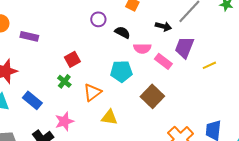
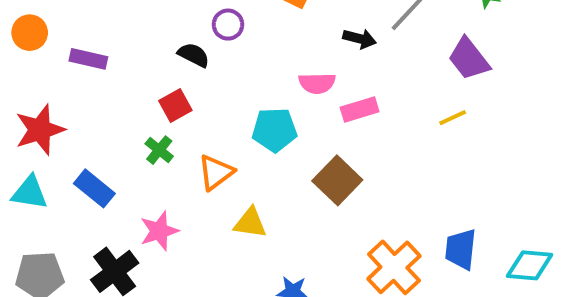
black semicircle: (122, 32) -> (194, 55), moved
purple trapezoid: (184, 47) -> (469, 59), moved, turned -60
pink rectangle: (163, 61) -> (360, 110), turned -54

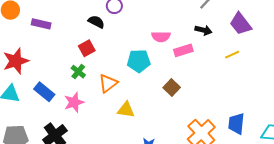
black arrow: (360, 39) -> (203, 30), moved
brown square: (337, 180) -> (172, 87), size x0.7
pink star: (159, 231) -> (74, 102), moved

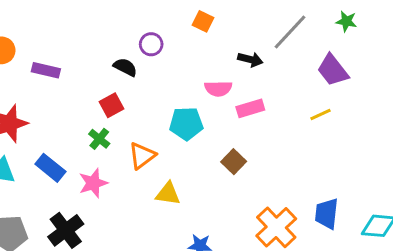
black arrow: (203, 30) -> (250, 60), moved

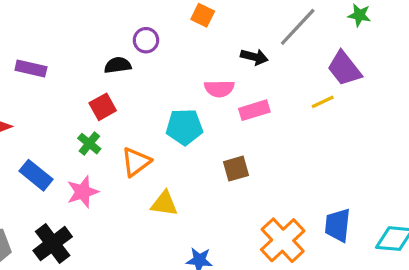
black semicircle: (125, 67) -> (118, 65), turned -35
yellow line: (320, 114) -> (323, 102), moved
brown square: (234, 162) -> (236, 169), turned 30

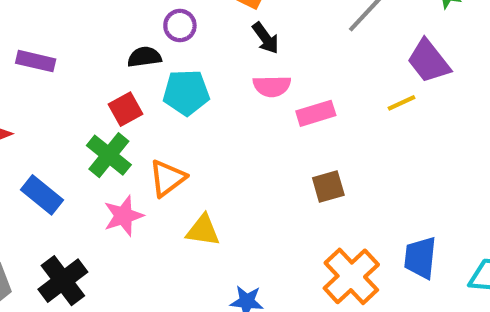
black arrow: (254, 57) -> (266, 38), moved, turned 40
cyan pentagon: (184, 127) -> (186, 92), moved
green cross: (89, 144) -> (109, 155), size x1.5
brown square: (236, 169) -> (328, 186), moved
pink star: (83, 192) -> (123, 216), moved

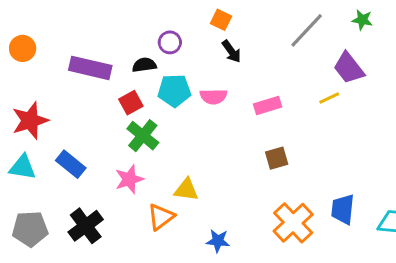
purple rectangle: (36, 61) -> (90, 68), moved, size x1.5
pink semicircle: (272, 86) -> (213, 97), moved
green cross: (109, 155) -> (143, 136), moved
orange triangle: (167, 178) -> (161, 217), moved

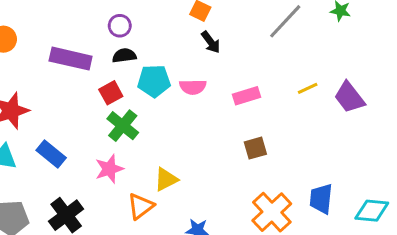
purple circle: (170, 42) -> (120, 26), moved
purple trapezoid: (349, 68) -> (349, 97), moved
yellow triangle: (186, 190) -> (166, 179), turned -35

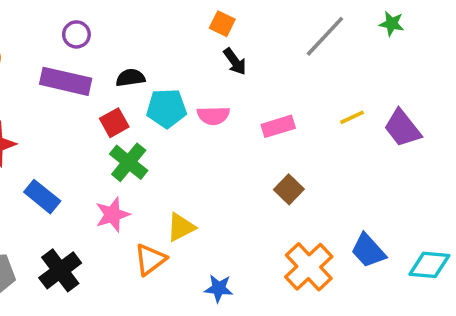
purple circle: (120, 26) -> (76, 34), moved
brown square: (255, 148) -> (289, 189), turned -30
blue trapezoid: (321, 199) -> (368, 251), turned -48

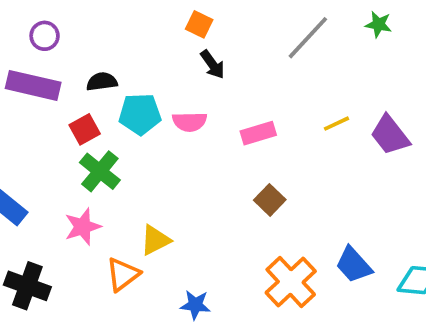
black cross: (60, 270) -> (27, 286), turned -33

